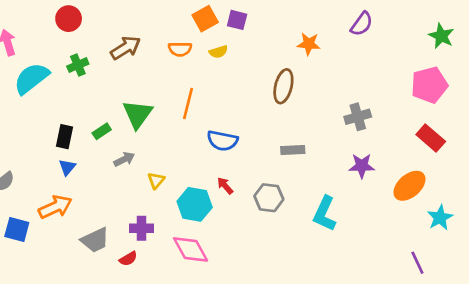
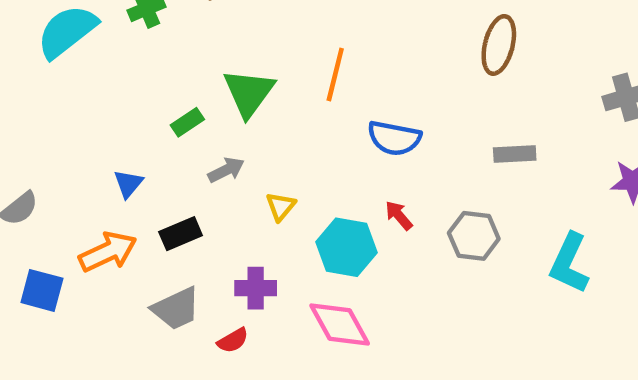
black rectangle: (65, 137) -> (181, 234), moved, turned 55

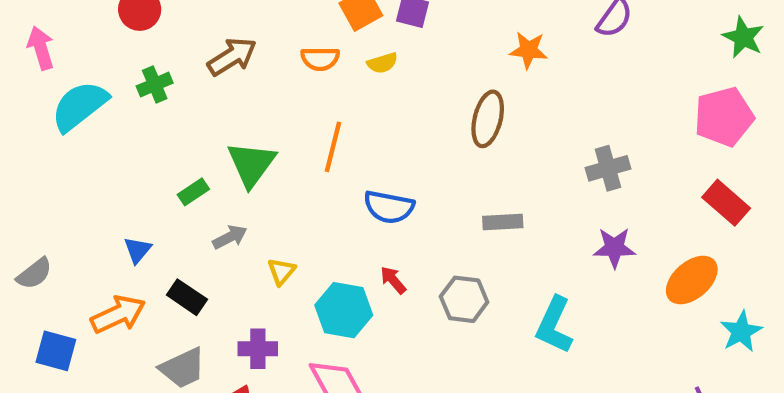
black rectangle: (181, 234) -> (187, 297), turned 57

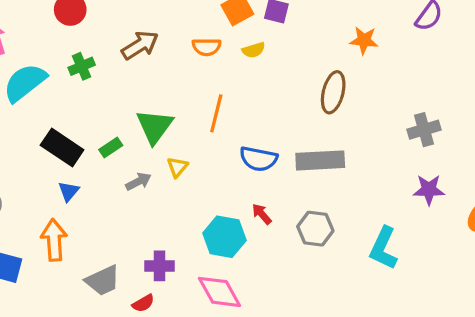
gray rectangle: (503, 222) -> (320, 160), moved, size x1.6
yellow triangle: (281, 271) -> (177, 167), moved
black rectangle: (187, 297) -> (62, 147), moved, size x1.4
orange arrow: (118, 314) -> (54, 240), turned -69

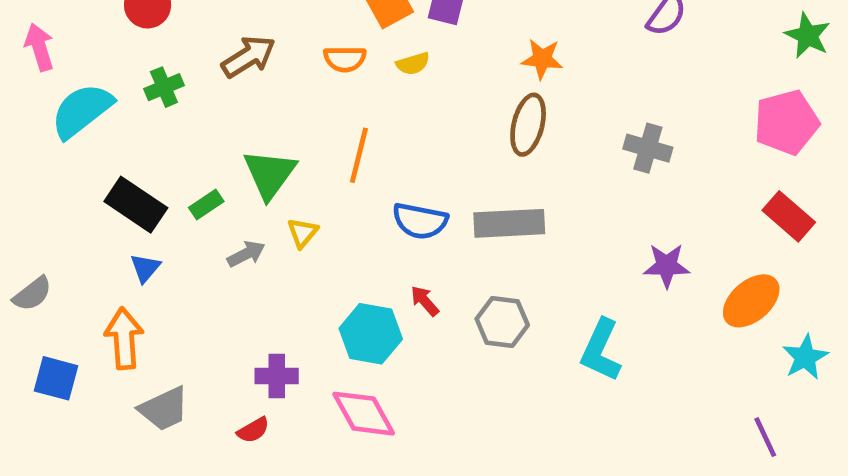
orange star: (364, 40) -> (542, 59), moved
gray cross: (424, 130) -> (648, 148), moved, turned 32
gray trapezoid: (103, 281) -> (164, 409), moved

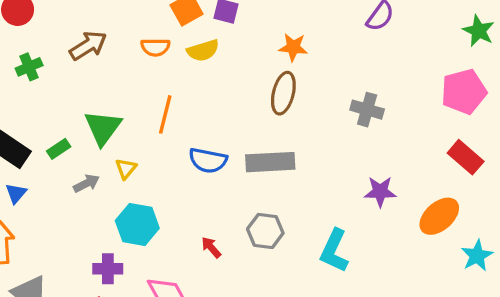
yellow semicircle: (413, 64) -> (203, 50), size x1.4
red arrow: (425, 301) -> (211, 247), moved
cyan hexagon: (371, 334) -> (137, 224), moved

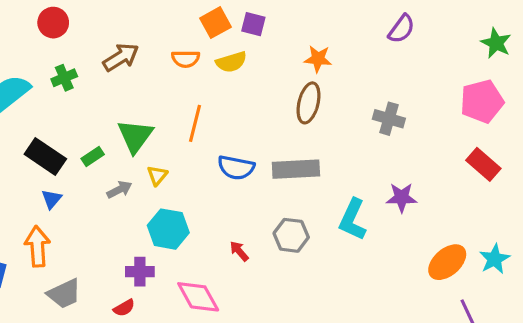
orange ellipse: (439, 216) -> (447, 262), moved
cyan L-shape: (334, 251) -> (353, 220), moved

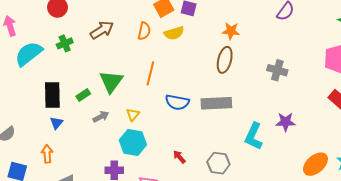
orange semicircle: (186, 59) -> (144, 31), turned -78
black rectangle: (45, 157) -> (52, 95), turned 55
yellow triangle: (157, 175) -> (133, 115), moved
gray hexagon: (291, 235) -> (218, 163), moved
orange arrow: (37, 246) -> (47, 154), size x0.7

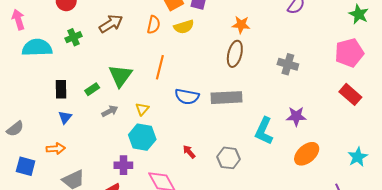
cyan semicircle: (29, 54) -> (37, 48), turned 36
black rectangle: (52, 95) -> (61, 89), size x0.7
orange arrow: (47, 154) -> (56, 149), turned 90
orange ellipse: (315, 164) -> (307, 154), moved

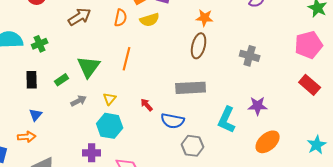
green cross: (73, 37) -> (40, 44), moved
blue semicircle: (187, 97) -> (173, 121), moved
blue triangle: (65, 117) -> (36, 115), moved
red arrow: (189, 152) -> (147, 105), moved

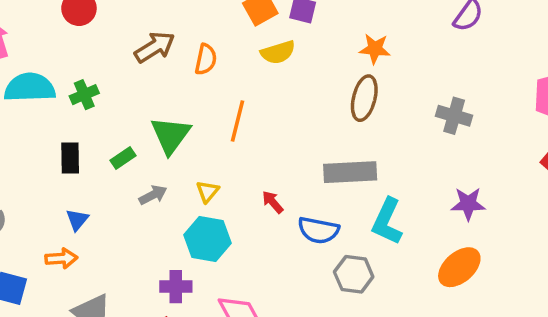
orange semicircle: (121, 18) -> (206, 59), moved
cyan L-shape: (227, 120) -> (387, 221), moved
orange ellipse: (268, 142) -> (459, 267), moved

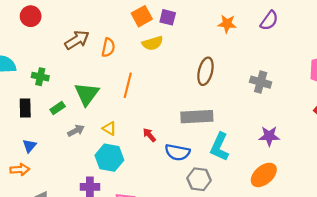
orange star: (375, 49) -> (227, 24), moved
green cross: (84, 95) -> (40, 77), moved, turned 35
yellow triangle: (208, 191) -> (109, 128), turned -40

